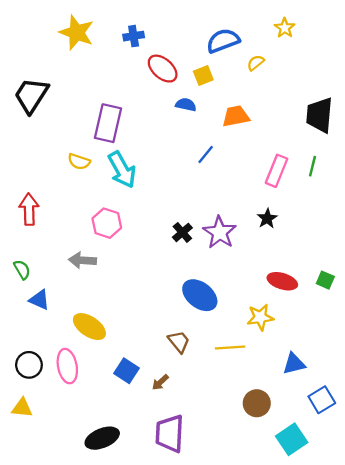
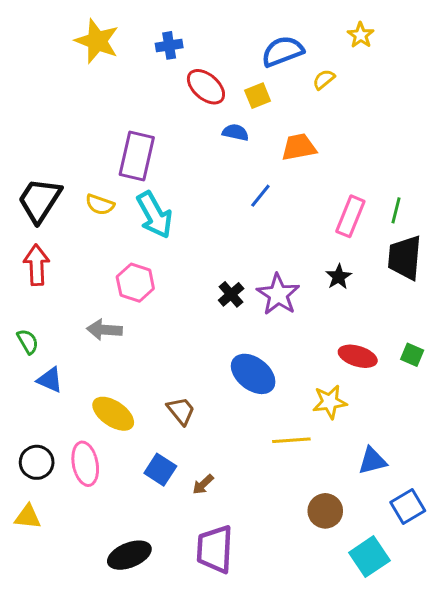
black trapezoid: (31, 95) -> (40, 200), moved
black trapezoid: (320, 115) -> (405, 258), moved
brown trapezoid: (179, 342) -> (181, 411), moved

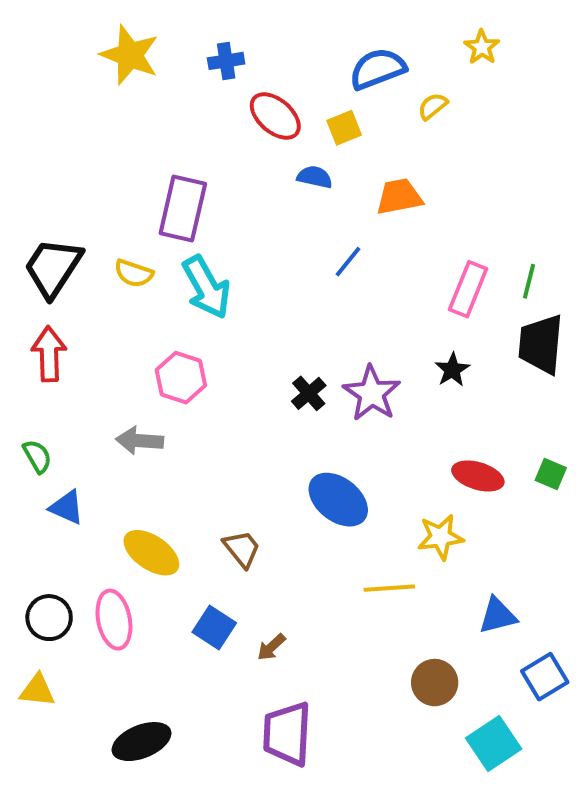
black ellipse: (129, 555) -> (142, 742), moved

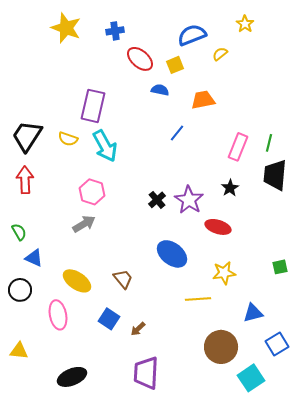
gray arrow: (140, 441) -> (84, 224), moved, turned 145
green square: (551, 474) -> (280, 267), moved, turned -35
red ellipse: (478, 476) -> (218, 227), moved
black circle: (49, 618) -> (20, 290), moved
brown circle: (435, 683) -> (221, 347), size x1.4

